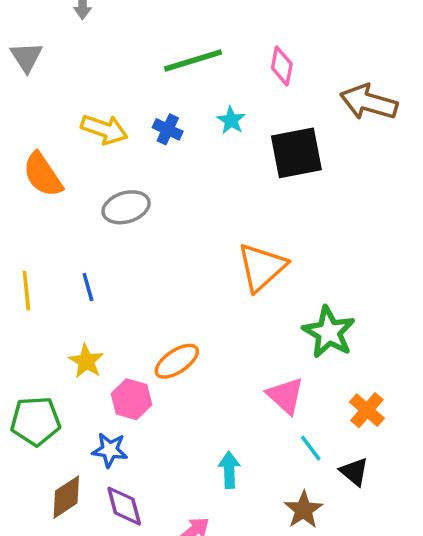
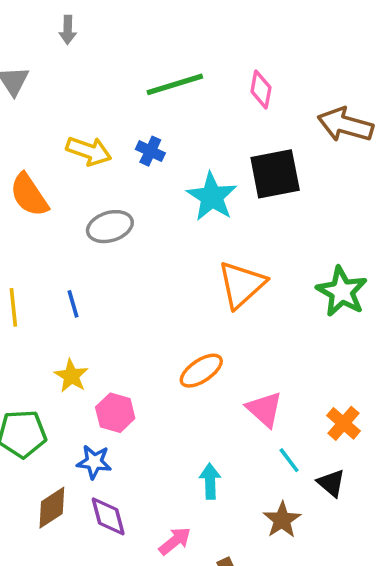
cyan star: (231, 120) -> (212, 197), moved, size x1.8
green star: (329, 332) -> (342, 292), moved
orange ellipse: (177, 361) -> (201, 371), moved

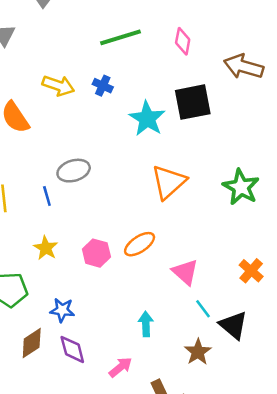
gray ellipse: (110, 227) -> (74, 171), moved
pink hexagon: (115, 413) -> (96, 253), moved
orange cross: (344, 423) -> (251, 271), moved
black triangle: (331, 483) -> (233, 325), size x1.4

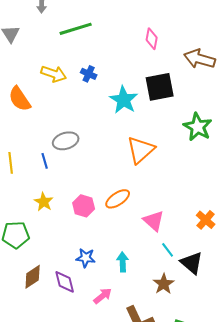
green line: (121, 37) -> (76, 29), moved
green star: (241, 187) -> (198, 127), moved
blue star: (62, 310) -> (86, 258), moved

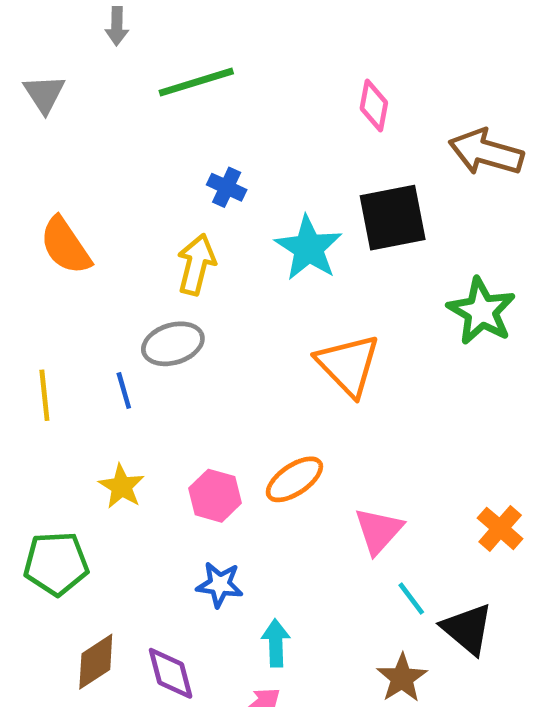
yellow arrow: (54, 74) -> (196, 264), moved, turned -95
orange triangle: (141, 150) -> (348, 365), turned -32
pink triangle: (154, 221) -> (379, 531), turned 30
blue star: (86, 258) -> (220, 585), moved
cyan arrow: (123, 262) -> (276, 643), moved

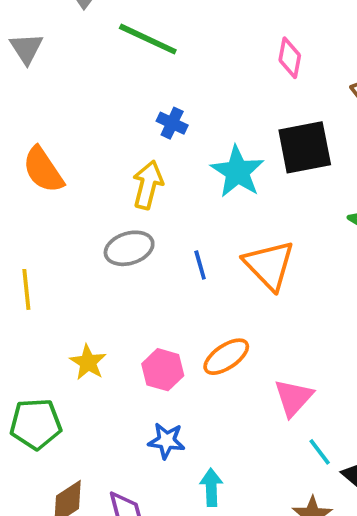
green line: (196, 82) -> (148, 39), turned 42
blue line: (124, 391) -> (200, 265), moved

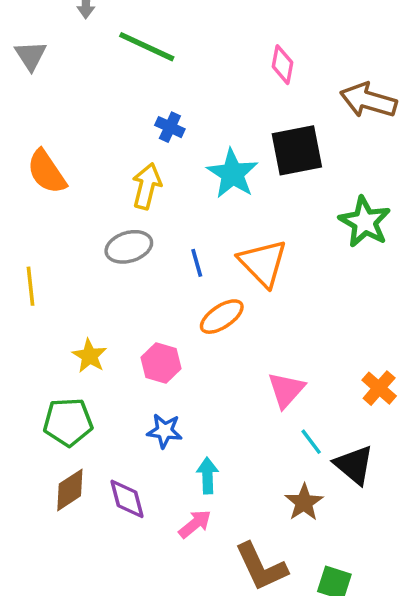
orange ellipse: (226, 357) -> (222, 317), moved
green pentagon: (36, 424) -> (68, 422), moved

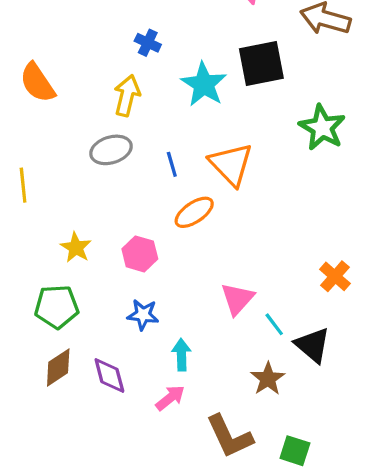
pink triangle: (286, 390) -> (237, 299), moved

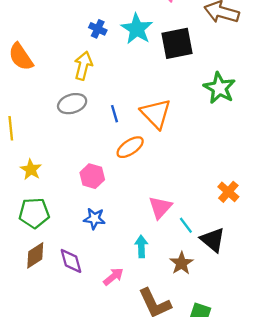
cyan star: (204, 84) -> (137, 29), moved
yellow star: (76, 247) -> (31, 169), moved
cyan arrow: (181, 355) -> (141, 246), moved

